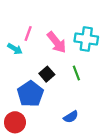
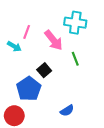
cyan cross: (86, 39) -> (75, 23), moved
green line: (76, 73) -> (75, 59), moved

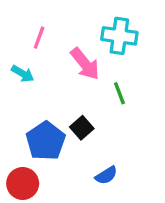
pink line: (27, 32) -> (39, 38), moved
black square: (44, 70) -> (82, 128), moved

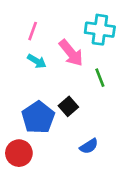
cyan arrow: (23, 74) -> (37, 61), moved

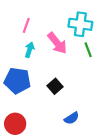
cyan arrow: (37, 61) -> (30, 50), turned -104
green line: (100, 78) -> (88, 50), moved
blue pentagon: (38, 117) -> (17, 81), moved, turned -30

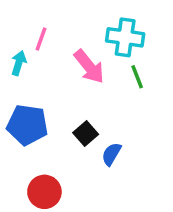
cyan arrow: (30, 50) -> (19, 63), moved
blue semicircle: (72, 118) -> (111, 154), moved, turned 152
red circle: (15, 124) -> (44, 192), moved

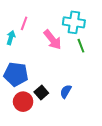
black square: (86, 133) -> (41, 92), moved
red circle: (44, 192) -> (23, 102), moved

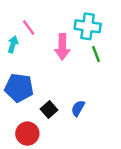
pink line: (24, 23) -> (29, 28), turned -56
pink arrow: (53, 40) -> (62, 47), turned 40
red circle: (23, 102) -> (27, 134), moved

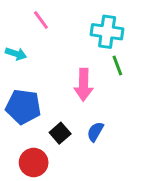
pink line: (29, 28) -> (41, 20), moved
cyan arrow: (13, 44) -> (16, 54), turned 91
pink arrow: (62, 47) -> (84, 85), moved

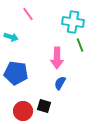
blue semicircle: (95, 132) -> (60, 83), moved
black square: (60, 133) -> (44, 106), moved, turned -32

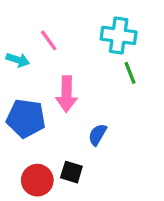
pink line: (28, 14) -> (49, 40), moved
pink arrow: (57, 58) -> (67, 94), moved

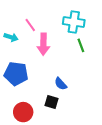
pink arrow: (67, 94) -> (43, 44), moved
blue semicircle: (97, 135) -> (61, 84), turned -72
black square: (71, 172) -> (52, 102), moved

